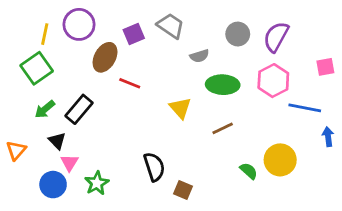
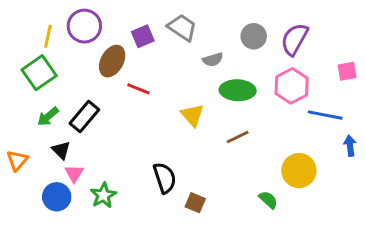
green semicircle: (249, 171) -> (268, 200), moved

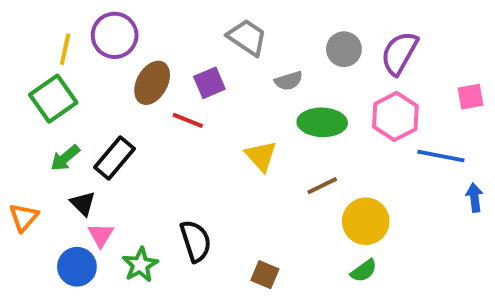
purple square: (143, 36) -> (209, 83), moved
yellow circle: (299, 171) -> (366, 221), moved
black semicircle: (165, 178) -> (196, 241), moved
green semicircle: (268, 200) -> (364, 271), turned 102

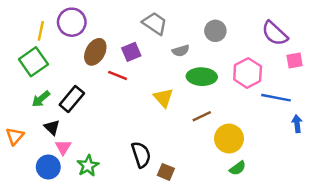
purple semicircle: (399, 53) -> (275, 33), moved, turned -76
black semicircle: (196, 241) -> (141, 155), moved
green semicircle: (364, 271) -> (238, 168), moved

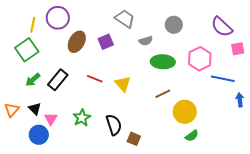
red line: (118, 75) -> (95, 79), moved
yellow triangle: (163, 98) -> (123, 84), moved
black triangle: (52, 127) -> (35, 109), moved
green star: (88, 166) -> (82, 118), moved

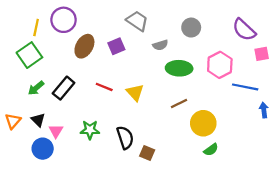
green star: (82, 118) -> (90, 130), turned 30

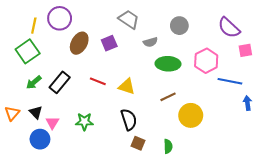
yellow triangle: (135, 92) -> (127, 86), turned -30
black semicircle: (125, 138) -> (129, 120), moved
green semicircle: (211, 150) -> (168, 146), moved, turned -56

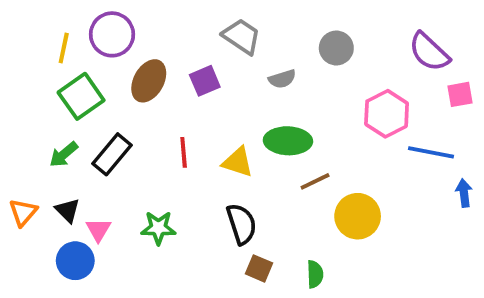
green square: (28, 51) -> (81, 96), moved
green ellipse: (168, 64) -> (288, 141), moved
red line: (98, 81) -> (184, 152), turned 63

